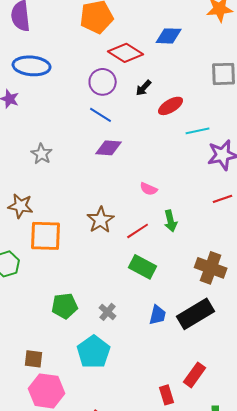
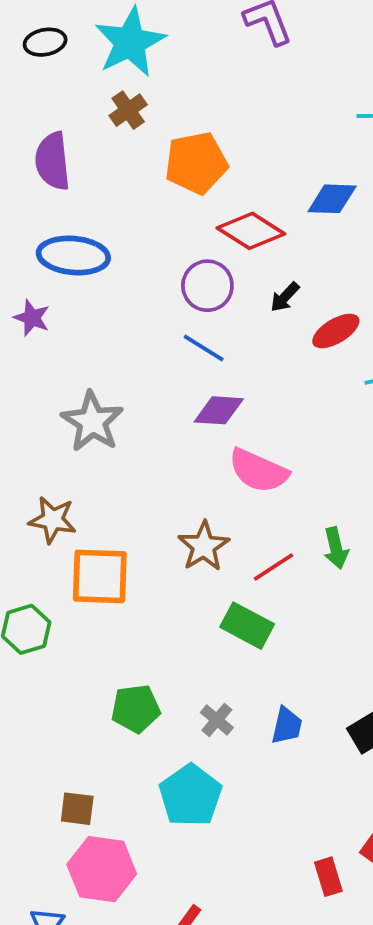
gray star: (42, 154) -> (92, 422), size x1.5
pink semicircle: (149, 189) -> (258, 471), moved, size x1.8
green rectangle: (143, 267) -> (247, 626), moved
blue trapezoid: (158, 315) -> (287, 726), moved

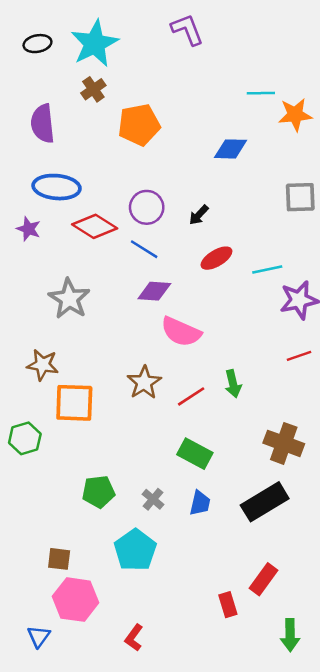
red diamond: (251, 231) -> (95, 226), moved
red ellipse: (336, 331) -> (216, 258), moved
green rectangle: (247, 626) -> (195, 454), moved

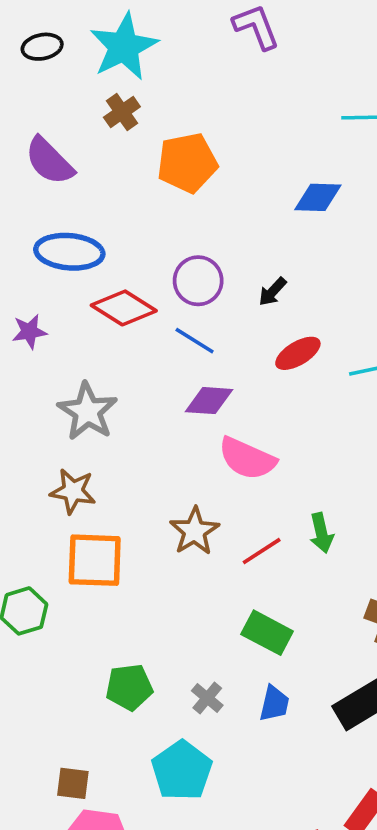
purple semicircle: (43, 124) -> (49, 161), turned -39
purple star: (29, 229) -> (29, 332), moved, turned -30
brown star: (43, 365) -> (73, 491), moved

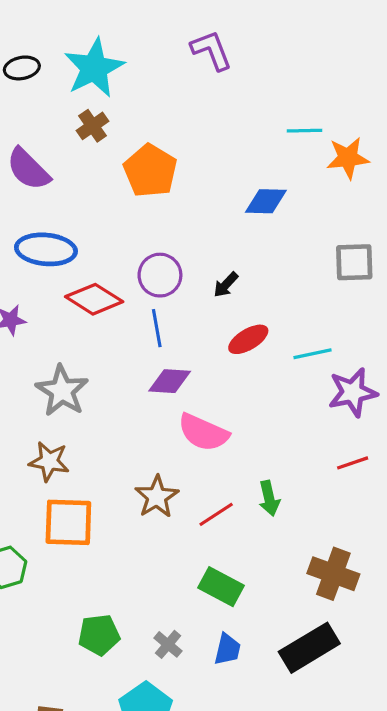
orange pentagon: (187, 163) -> (150, 171), turned -30
blue line: (195, 341) -> (157, 328), turned 48

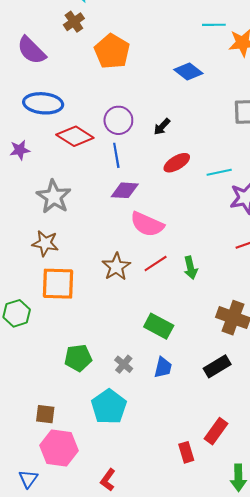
blue diamond: (266, 201) -> (188, 72), turned 36
red line: (216, 514) -> (156, 263), moved
black rectangle: (309, 648) -> (217, 366), size x0.7

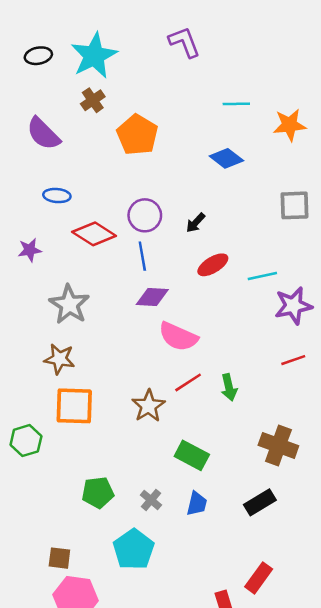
cyan line: (214, 25) -> (236, 104), moved
blue ellipse: (43, 103) -> (57, 196), size x0.6
brown star: (116, 267) -> (148, 406), moved

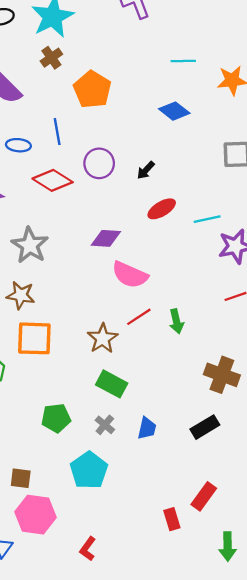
blue line: (142, 256) -> (57, 132), moved
green rectangle: (192, 455) -> (112, 384), moved

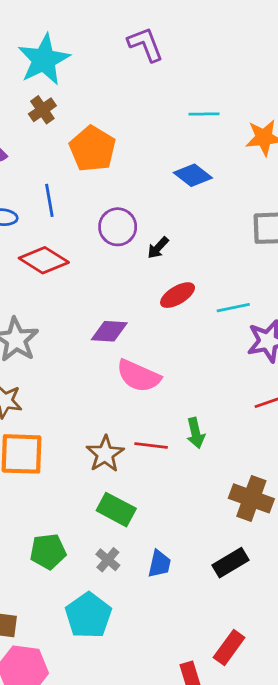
purple circle: (99, 163) -> (118, 227), moved
red line: (139, 317) -> (151, 446), moved, turned 40

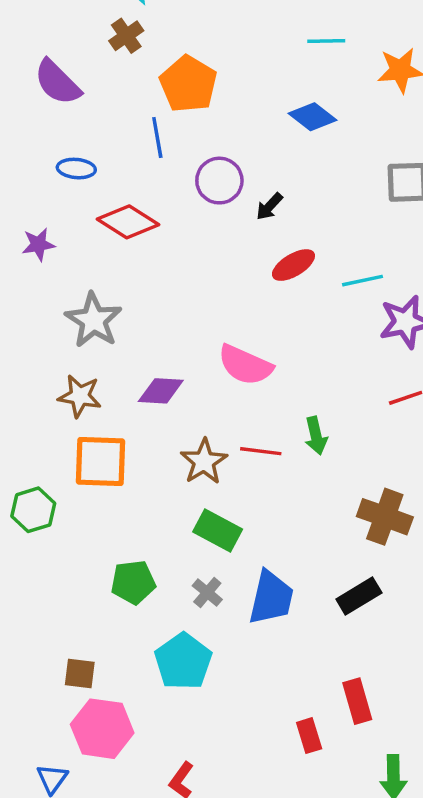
blue line: (49, 200) -> (157, 137), moved
purple diamond: (109, 331) -> (161, 391), moved
blue trapezoid: (159, 564) -> (271, 598), size x1.6
red rectangle: (229, 648) -> (357, 701), turned -52

